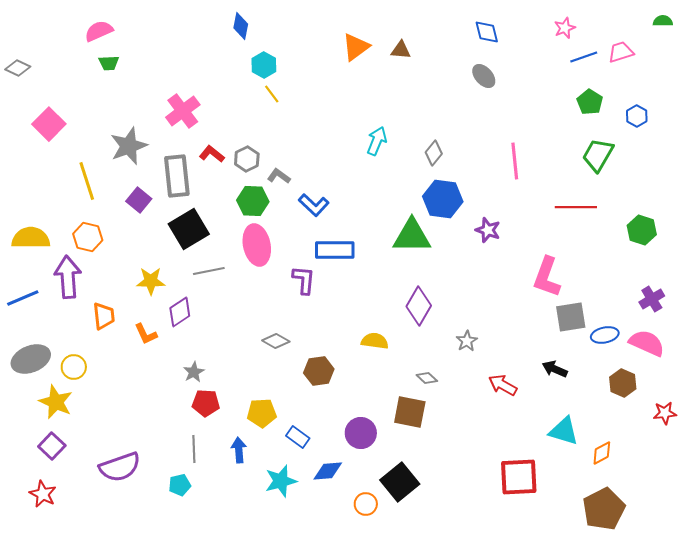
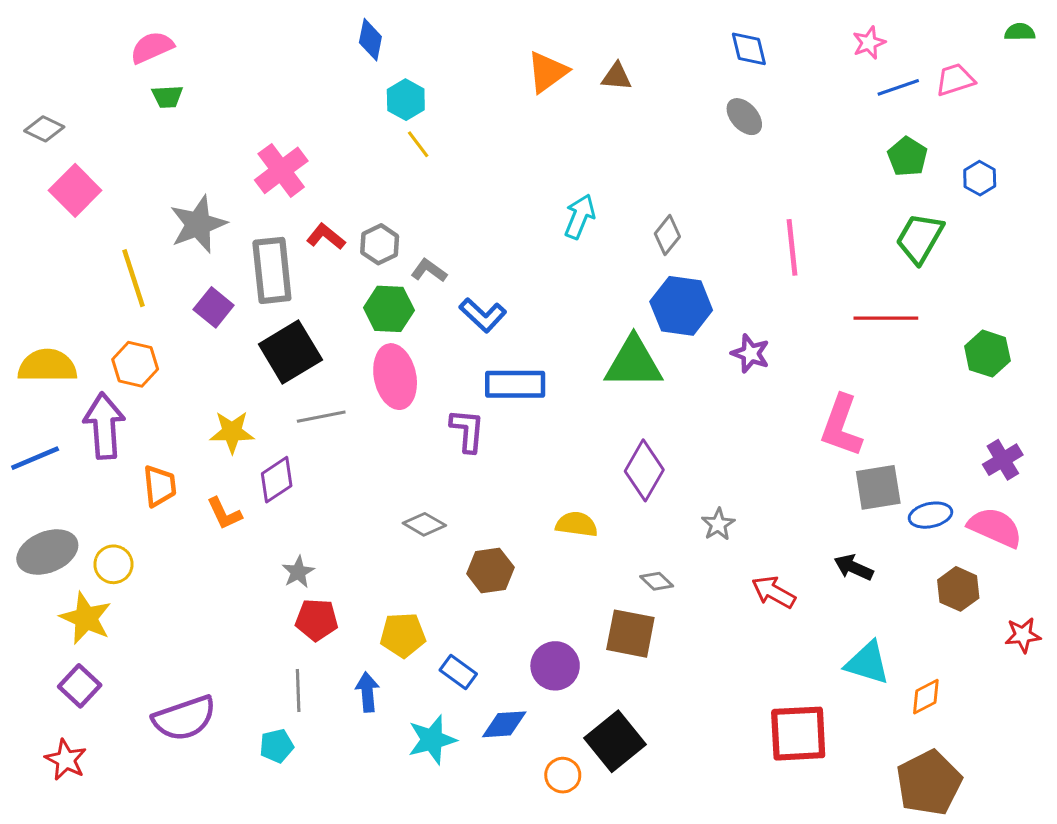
gray diamond: (18, 68) -> (44, 129), moved

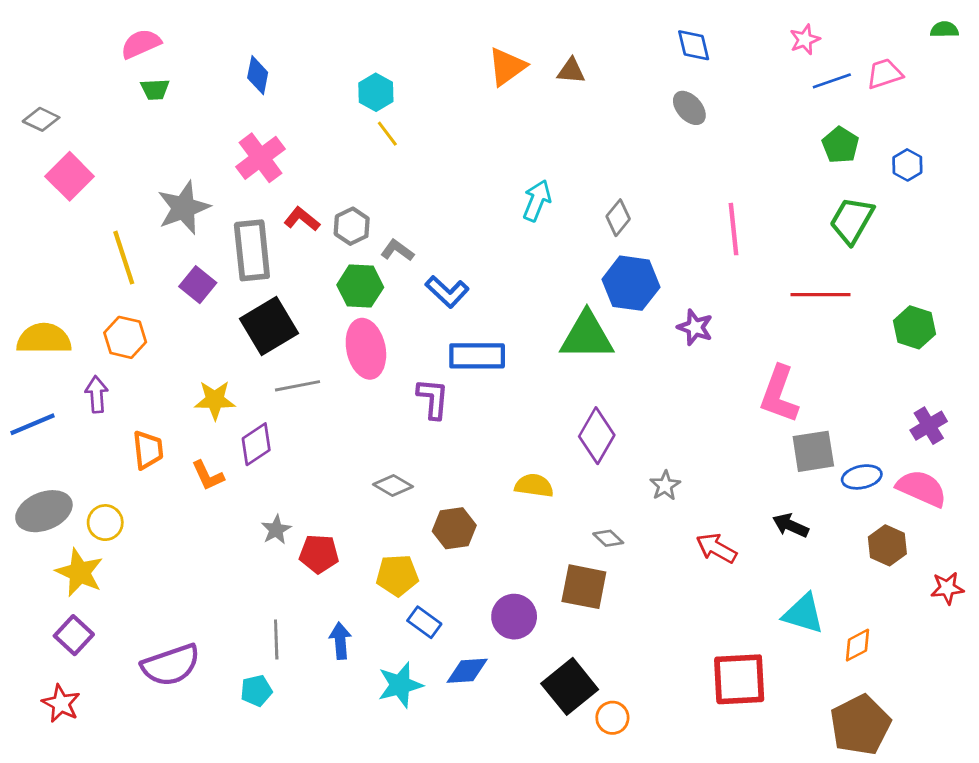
blue diamond: (370, 40) -> (258, 75), moved
purple arrow: (104, 426) -> (97, 394), size x0.6
red pentagon: (317, 620) -> (319, 554), moved
yellow pentagon: (403, 635) -> (397, 575), moved
orange circle: (563, 775) -> (612, 718), moved

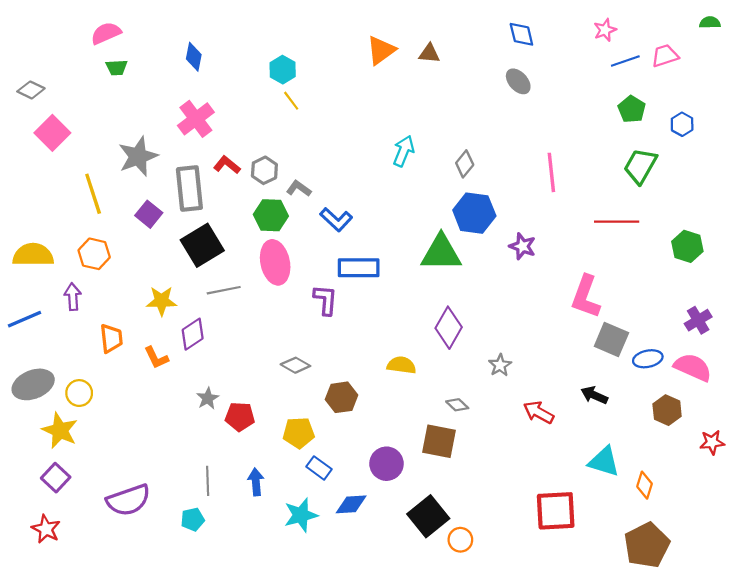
gray square: (813, 451) -> (611, 339), turned 32
orange diamond: (857, 645) -> (645, 485), turned -45

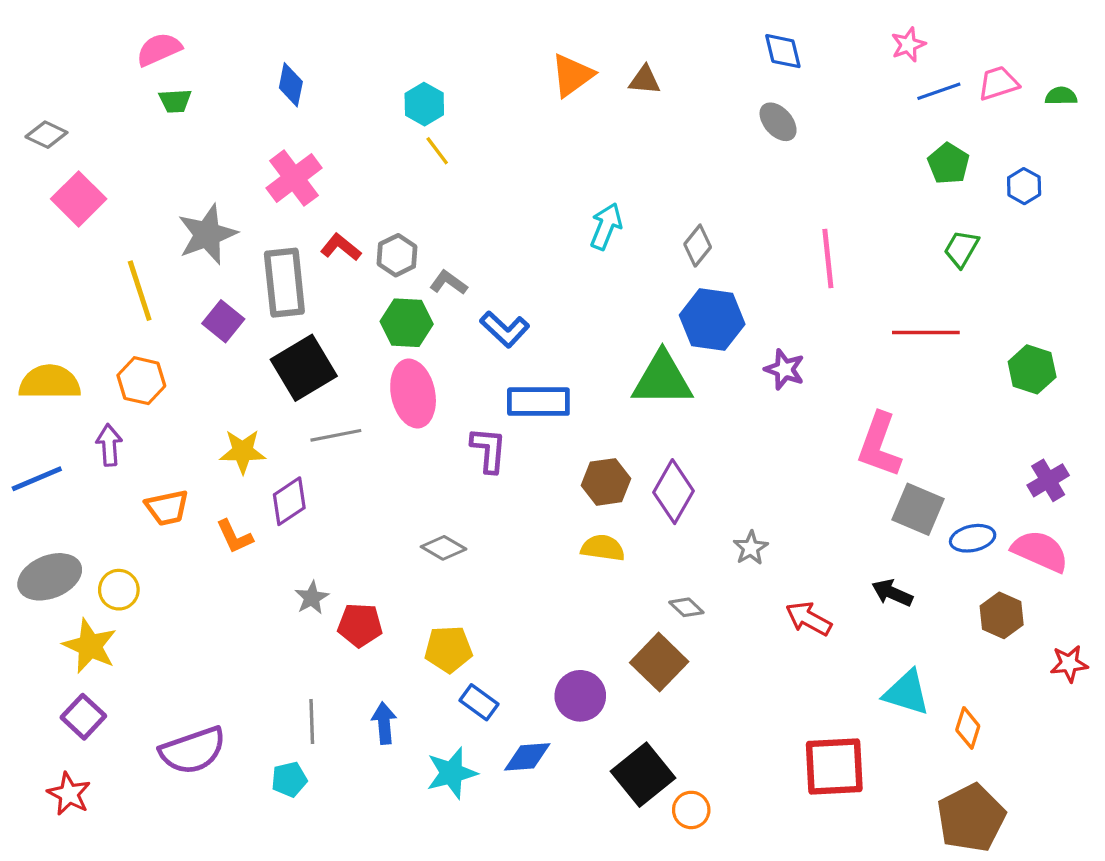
green semicircle: (710, 22) -> (1061, 96), moved
green trapezoid: (640, 166) -> (961, 249), size x0.7
orange trapezoid: (111, 338) -> (167, 508), turned 84
brown hexagon: (342, 397) -> (606, 482), moved
brown square: (439, 441) -> (659, 662), turned 33

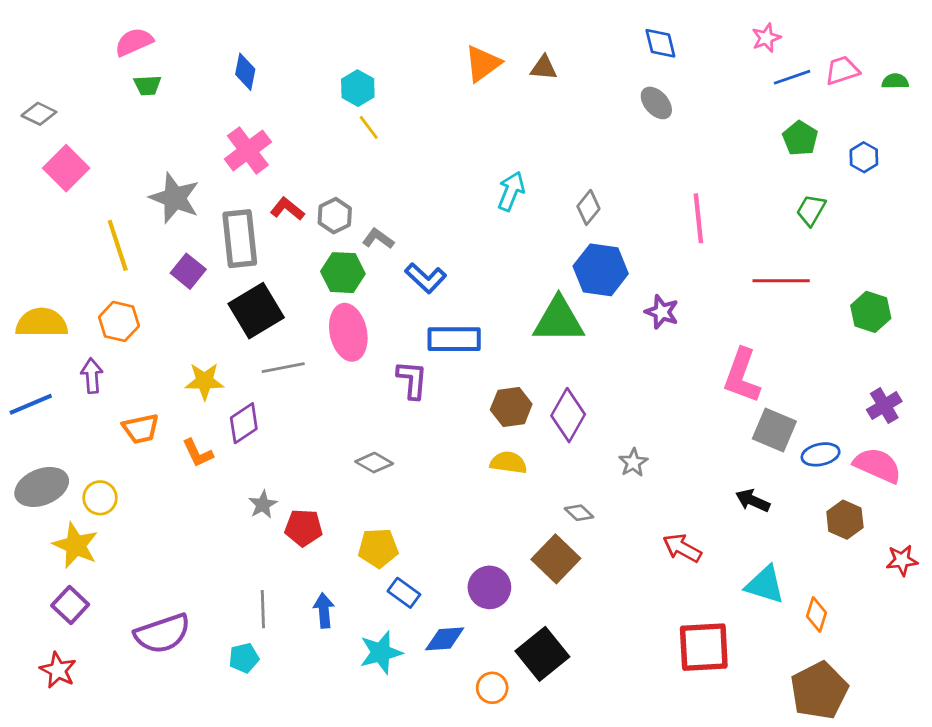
gray star: (207, 234) -> (175, 198), turned -30
red arrow: (809, 619) -> (682, 548), moved
orange circle: (691, 810) -> (492, 688), moved

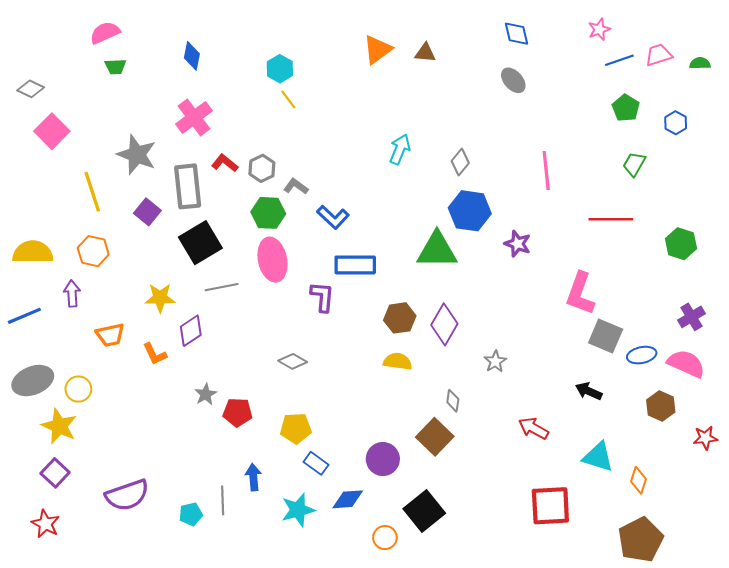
gray diamond: (579, 513) -> (453, 401), turned 55
gray line: (263, 609) -> (223, 500), moved

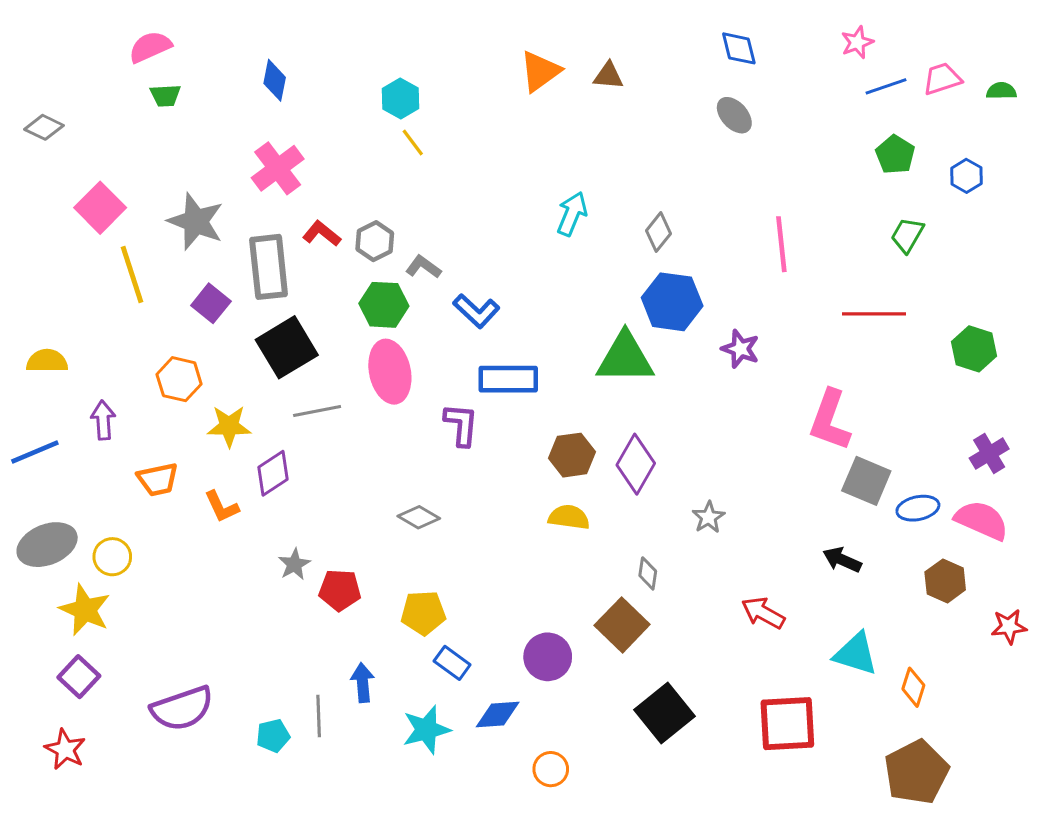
pink square: (52, 131) -> (100, 208), moved
orange hexagon: (93, 251) -> (179, 379), moved
yellow semicircle: (33, 252) -> (47, 361), size x0.7
black square: (424, 511) -> (665, 713), moved

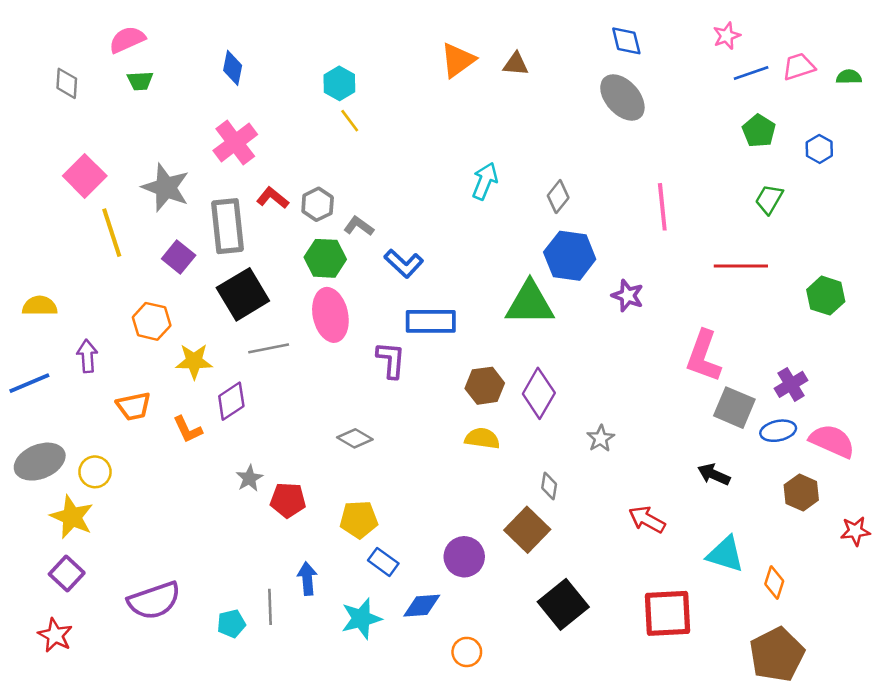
gray ellipse: (734, 115) -> (622, 97), size x1.5
gray diamond: (44, 127) -> (67, 83), moved, turned 68
purple cross: (989, 454) -> (791, 384), moved

